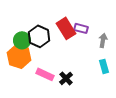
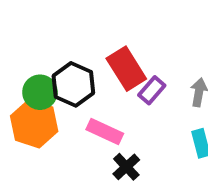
purple rectangle: (81, 28) -> (152, 90), moved, turned -64
pink rectangle: (45, 74) -> (105, 131), moved

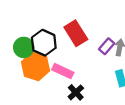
purple rectangle: (152, 90) -> (107, 46), moved
orange hexagon: (34, 124) -> (36, 66), moved

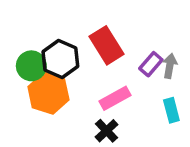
pink rectangle: (63, 71) -> (115, 98), moved, turned -54

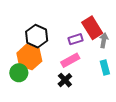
red rectangle: (106, 45) -> (92, 28), moved
purple rectangle: (151, 64) -> (75, 39), moved, turned 32
green circle: (31, 66) -> (19, 73), moved

